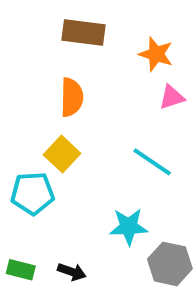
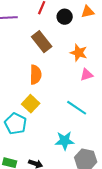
brown rectangle: (84, 33) -> (42, 42), turned 45
cyan pentagon: (33, 193) -> (16, 124), turned 30

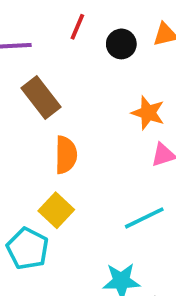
brown rectangle: (42, 42) -> (41, 98), moved
cyan line: (77, 108) -> (144, 218), turned -60

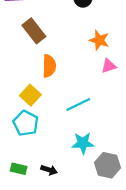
yellow square: (56, 210) -> (30, 95), moved
cyan line: (144, 218) -> (78, 104), moved

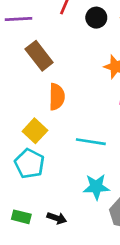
cyan line: (78, 104) -> (91, 142), turned 35

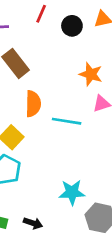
cyan line: (91, 142) -> (67, 121), moved

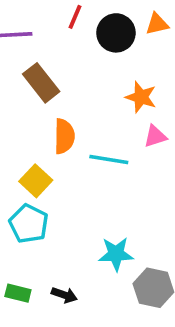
black circle: (72, 26) -> (116, 33), size x1.4

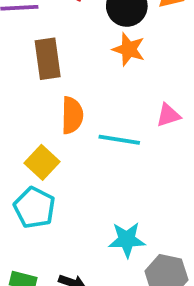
brown rectangle: (41, 83) -> (48, 59), turned 30
orange star: (141, 97) -> (129, 49), moved

